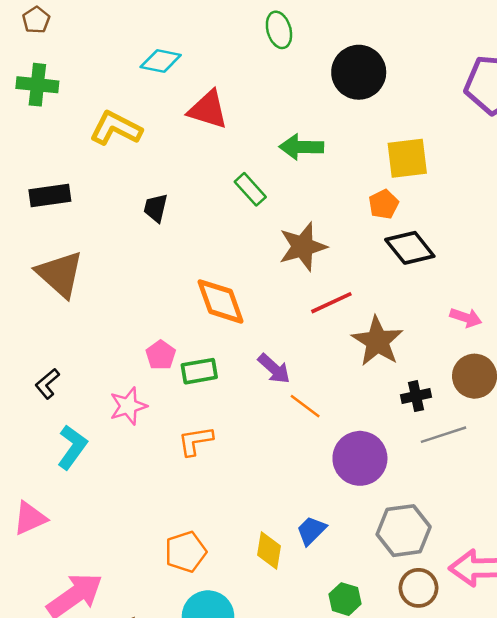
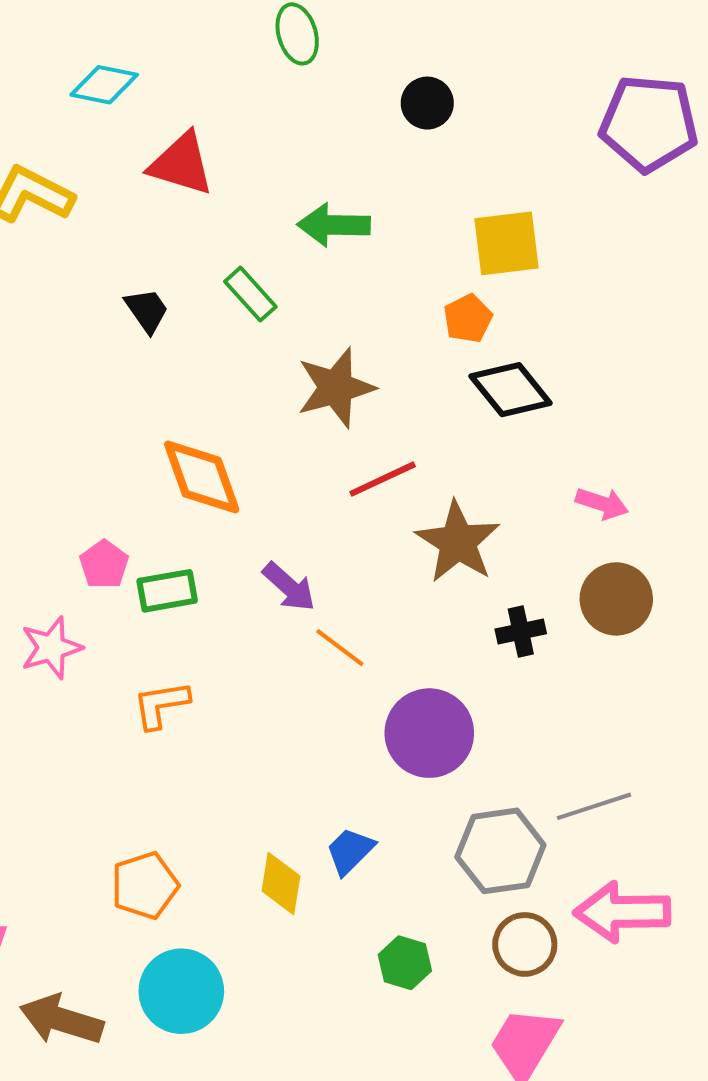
black circle: (359, 72) -> (427, 103), size x0.6
black trapezoid: (156, 208) -> (147, 310), moved, turned 132
gray line: (443, 435) -> (594, 806), moved

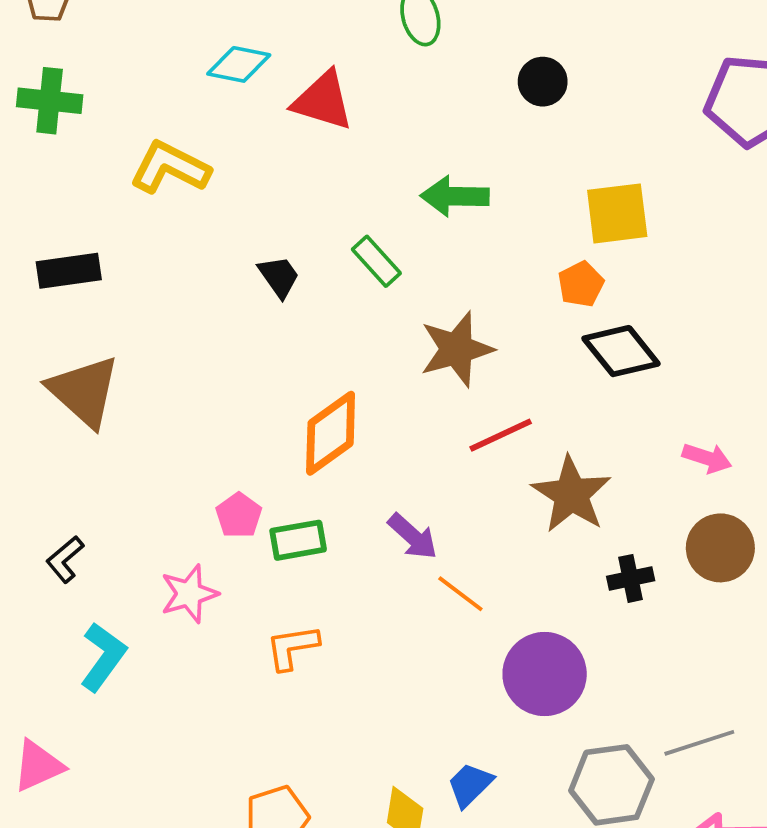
red triangle: (181, 164) -> (323, 101), moved
orange diamond: (202, 477) -> (331, 433), turned 74

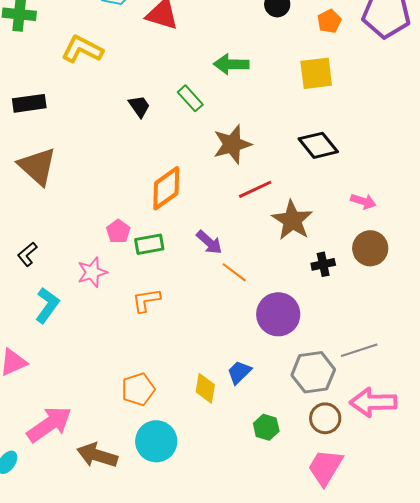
orange pentagon: (581, 284) -> (329, 21), moved

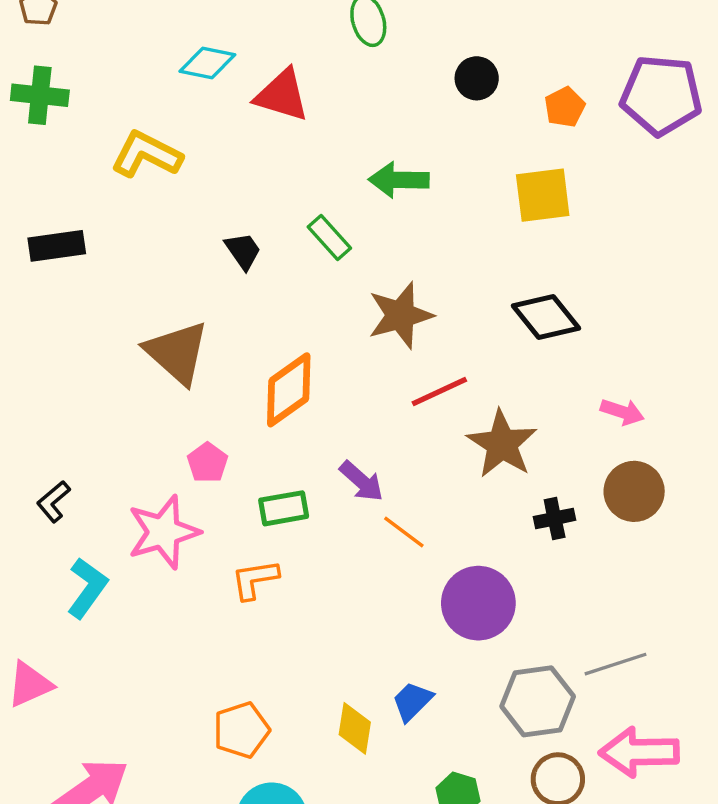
brown triangle: (37, 166) -> (177, 353), moved
green rectangle: (149, 244) -> (284, 508), moved
pink star: (92, 272) -> (163, 532), size x1.4

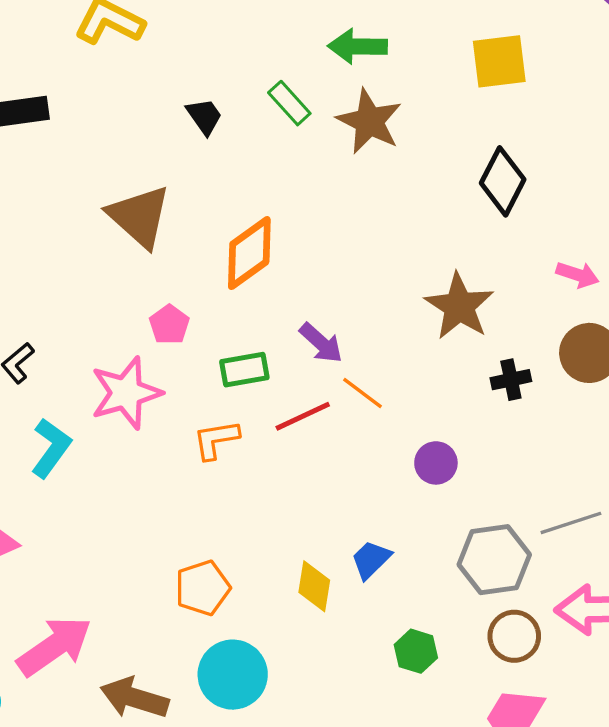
brown star: (400, 315) -> (369, 121), moved, turned -30
black diamond: (546, 317) -> (503, 181), turned 66
red line: (439, 392) -> (303, 416), moved
purple circle: (478, 603) -> (436, 463), size x0.6

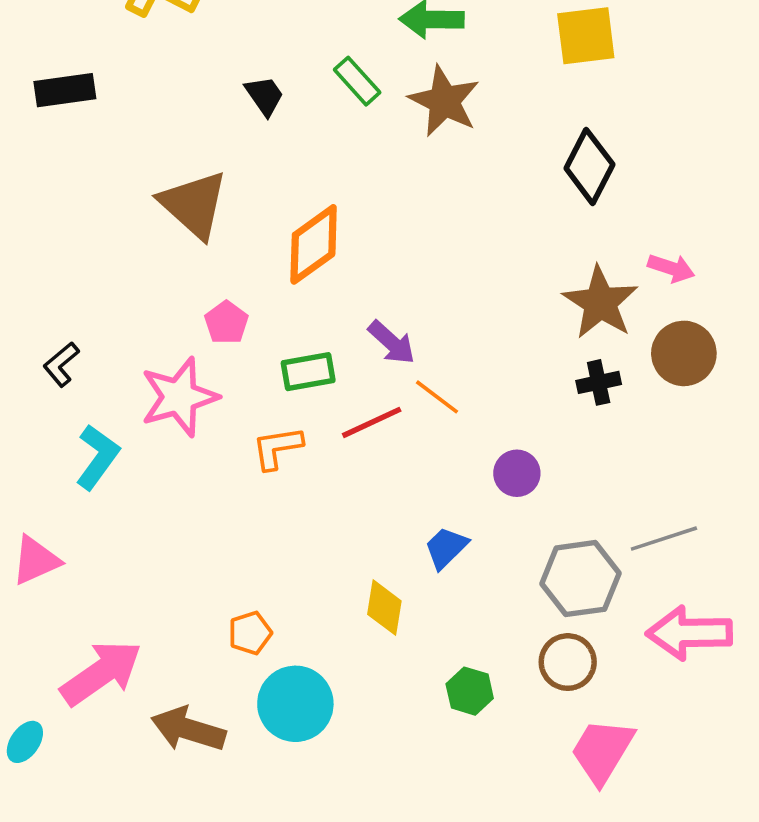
brown star: (459, 306) -> (600, 303), moved
blue trapezoid: (371, 560) -> (446, 548), moved
orange pentagon: (203, 588) -> (250, 633), moved, size x0.7
brown circle: (514, 636) -> (568, 662), moved
green hexagon: (416, 651) -> (470, 691), moved

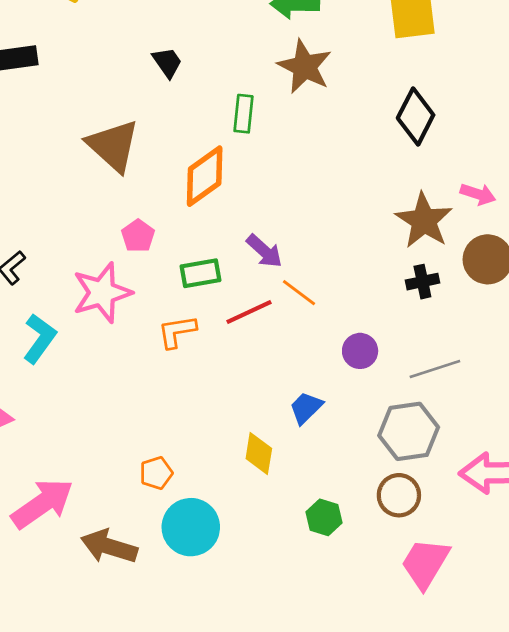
green rectangle: (357, 81) -> (244, 114), moved, turned 48
gray line: (664, 539) -> (435, 369), moved

